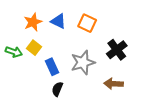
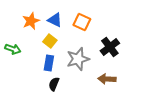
yellow square: (34, 48) -> (50, 41), moved
blue rectangle: (52, 67) -> (49, 63), turned 35

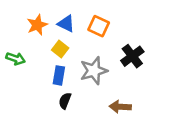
brown arrow: (107, 79) -> (120, 107), moved

